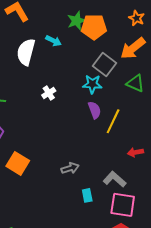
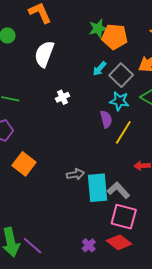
cyan arrow: (53, 41) -> (99, 69), moved, turned 98
cyan star: (92, 84) -> (119, 101), moved
cyan rectangle: (87, 195) -> (98, 188), moved, size x2.0

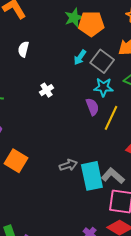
white semicircle: (44, 54) -> (23, 49), size x0.6

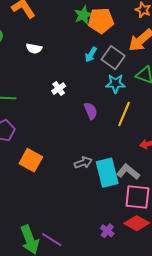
white semicircle: (23, 49) -> (34, 48), turned -91
purple semicircle: (92, 107) -> (91, 111), moved

